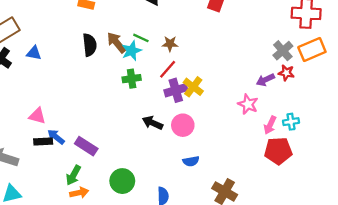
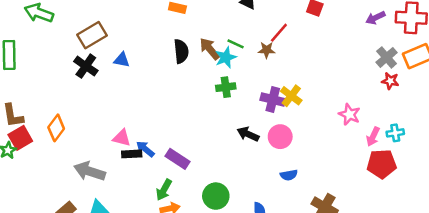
red line: (168, 69) -> (279, 33), moved
purple arrow: (265, 80) -> (375, 18), moved
purple cross: (176, 90) -> (273, 100), turned 30
pink triangle: (37, 116) -> (122, 138), moved

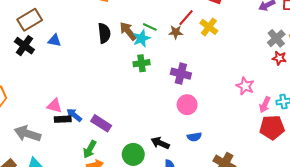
yellow cross: (291, 96) -> (209, 27), moved
black arrow: (248, 134) -> (160, 143), moved

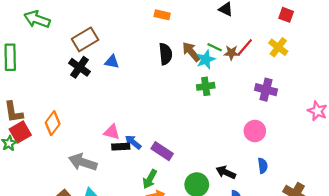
red line: (186, 18) -> (245, 47), moved
brown star: (176, 32) -> (231, 53), moved
purple cross: (181, 74) -> (266, 90), moved
blue semicircle: (194, 137) -> (263, 166), turned -88

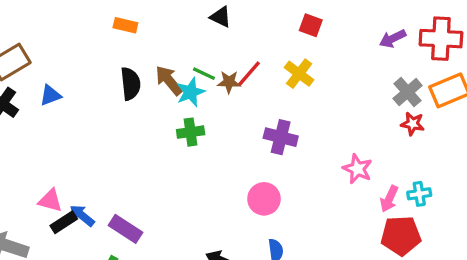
blue triangle: (112, 62) -> (50, 95), turned -32
black rectangle: (121, 147) -> (64, 222), turned -30

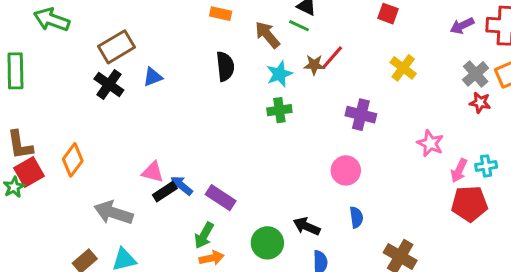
green line: (204, 74) -> (299, 26), moved
yellow cross: (299, 74) -> (403, 68), moved
brown arrow: (169, 80) -> (267, 35), moved

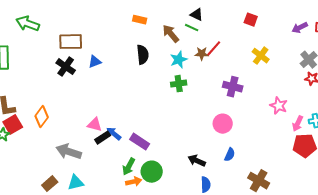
brown rectangle: (116, 47) -> (71, 42), turned 30
blue semicircle: (356, 217) -> (230, 155), turned 32
green circle: (267, 243) -> (152, 172), moved

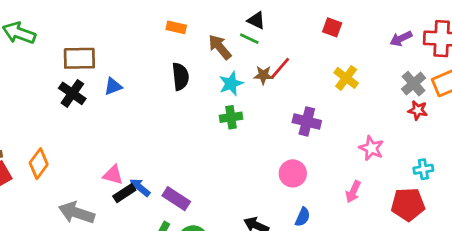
pink arrow: (298, 124) -> (353, 192), moved

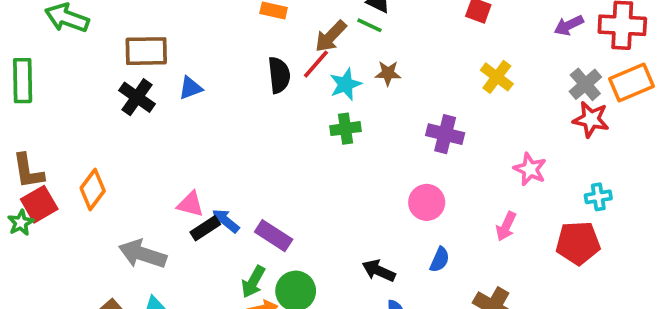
brown arrow: (220, 47) -> (331, 36), turned -96
red line: (280, 68) -> (316, 64), moved
red star: (418, 110) -> (591, 119), size x1.4

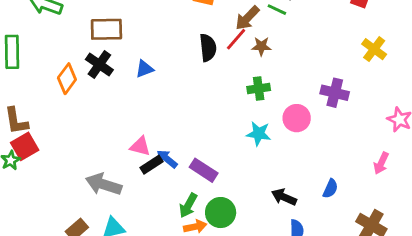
brown star: (388, 73) -> (261, 46), moved
cyan star: (345, 84) -> (259, 134), moved, turned 30
blue triangle: (190, 88) -> (144, 69), moved
orange diamond: (93, 189) -> (67, 79), moved
pink circle: (427, 202) -> (297, 118), moved

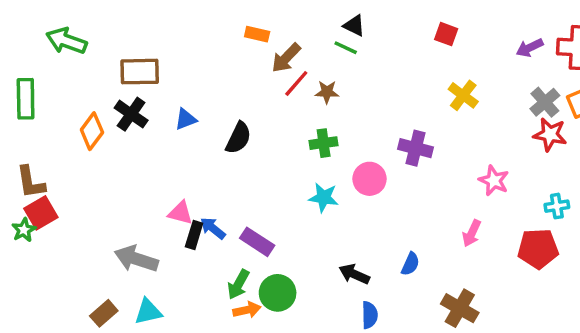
brown arrow: (247, 18) -> (286, 58), moved
black semicircle: (208, 48) -> (238, 138), moved, turned 32
black rectangle: (151, 165) -> (194, 235), turned -40

